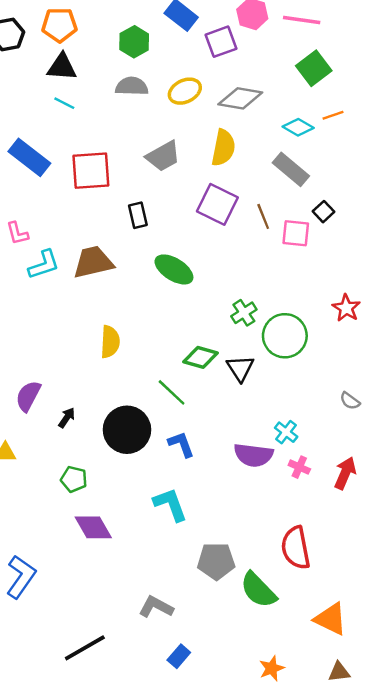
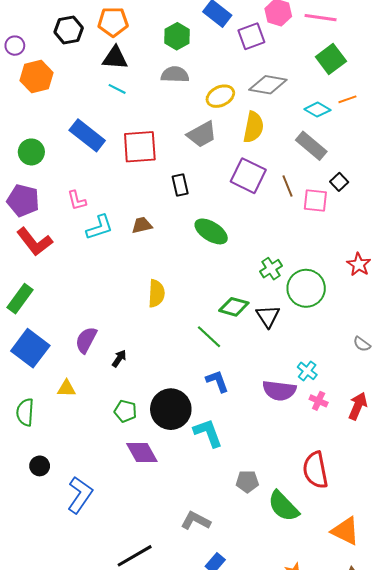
yellow ellipse: (185, 91) -> (220, 96), moved
brown trapezoid: (93, 262) -> (142, 225), size x0.6
black circle: (127, 430) -> (171, 409), moved
gray pentagon: (216, 561) -> (247, 481), size x0.7

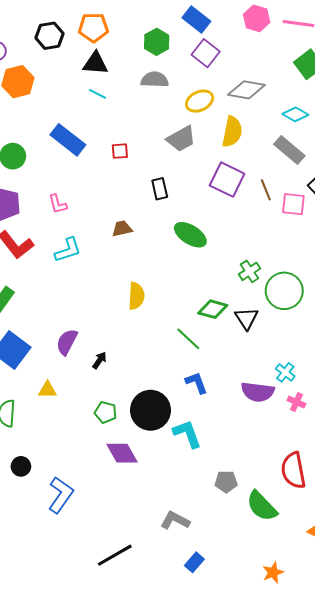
purple square: (251, 36) -> (206, 53), moved, turned -32
red square: (140, 147) -> (120, 151), size x0.5
cyan L-shape: (100, 227) -> (68, 250), moved

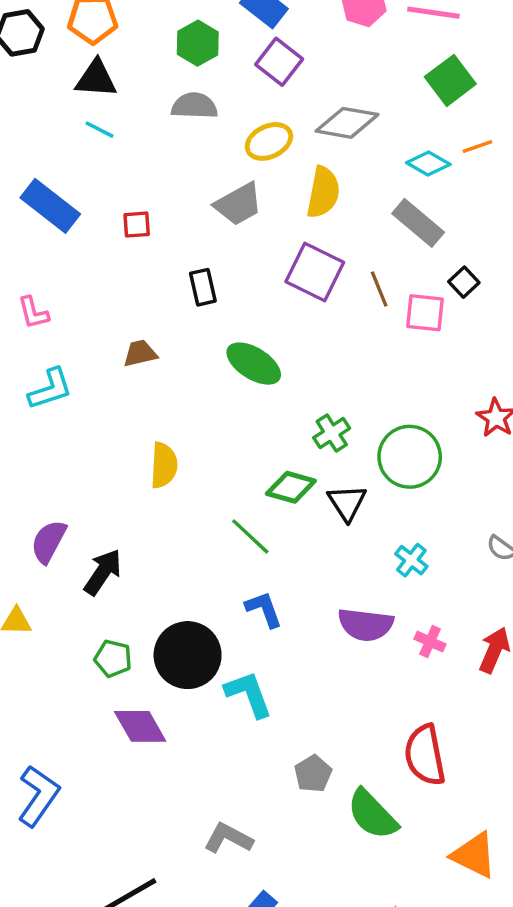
green cross: (250, 271) -> (332, 433), moved
black arrow: (100, 360) -> (103, 572), size x1.6
cyan cross: (285, 372) -> (411, 560), moved
gray pentagon: (226, 482) -> (313, 774), turned -30

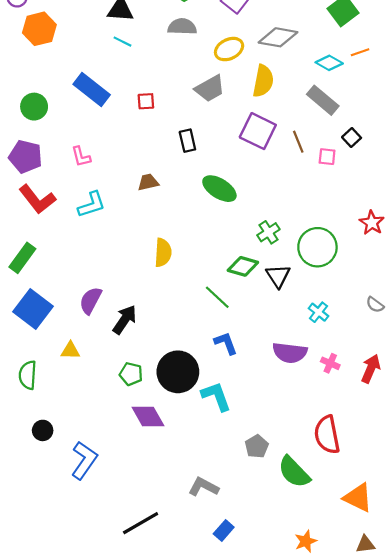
pink square: (425, 313) -> (327, 157), size x0.7

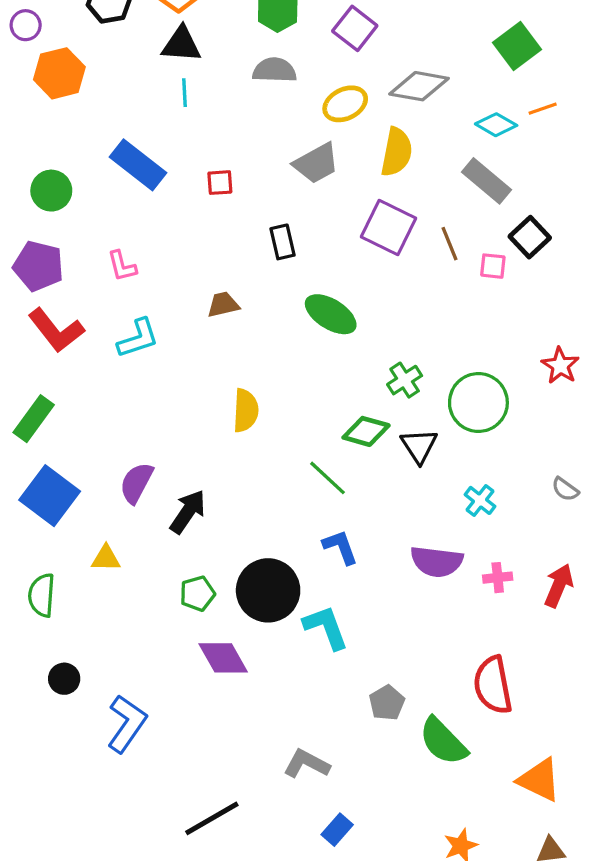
cyan line: (123, 42) -> (185, 93), turned 60
black square: (352, 137) -> (530, 237), size x1.4
pink cross: (330, 363) -> (498, 578), turned -30
green pentagon: (131, 374) -> (197, 594), turned -30

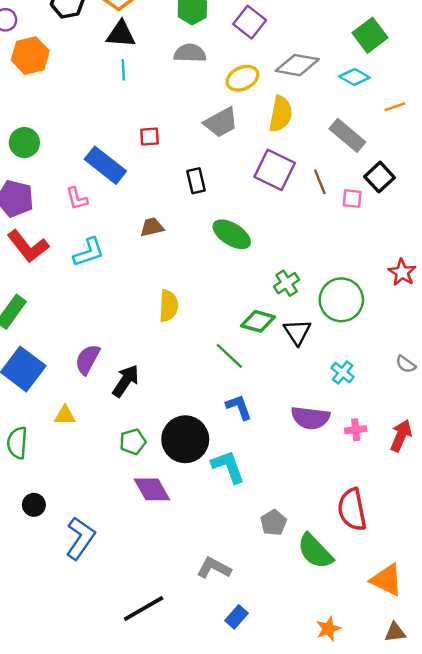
orange line: (543, 109) -> (395, 107), moved
cyan diamond: (496, 125) -> (354, 77), moved
blue rectangle: (138, 165) -> (105, 165), moved

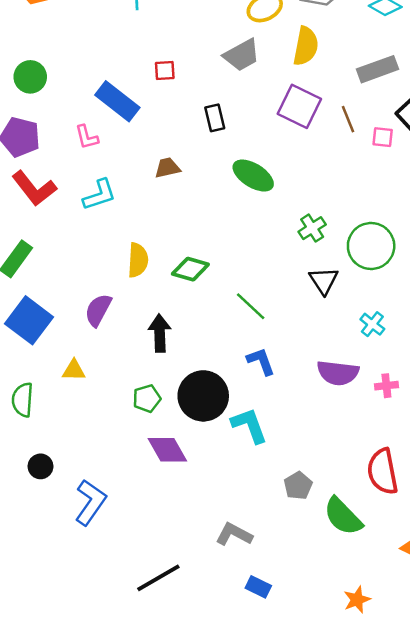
gray rectangle: (347, 135) -> (377, 69), turned -60
yellow semicircle: (169, 306) -> (138, 260), moved
green diamond: (258, 321) -> (190, 269), moved
black arrow: (126, 381) -> (160, 333), moved, turned -36
blue rectangle: (236, 617) -> (258, 587), turned 75

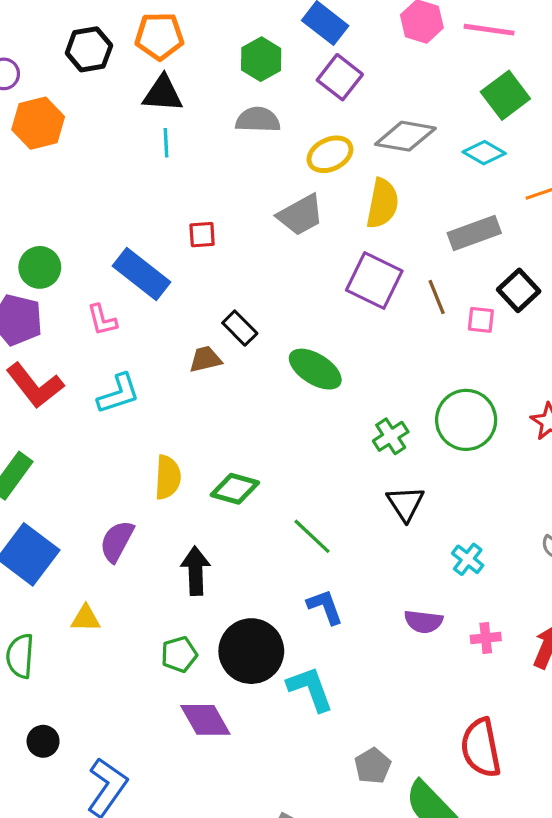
green circle: (30, 77) -> (40, 267), moved
black rectangle: (215, 118) -> (240, 328), moved, turned -32
green circle: (371, 246) -> (466, 420), moved
purple semicircle: (338, 373) -> (423, 622), size x0.7

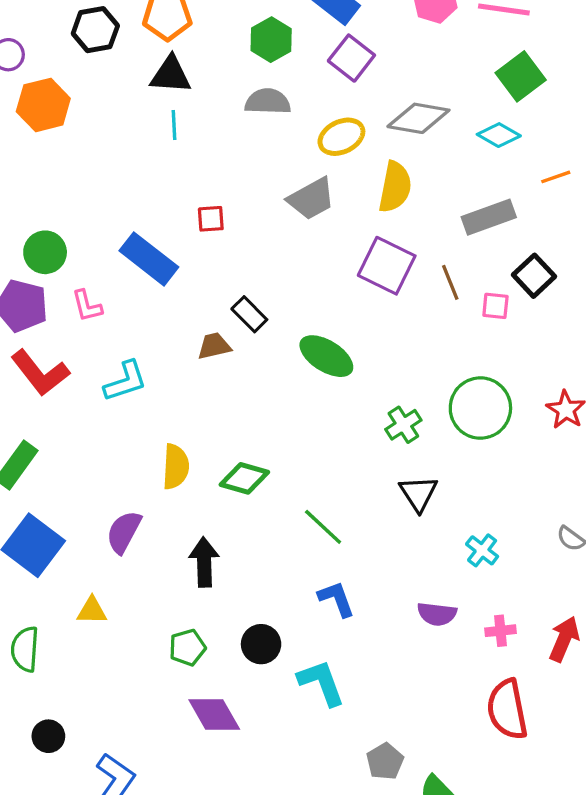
pink L-shape: (102, 320) -> (87, 306), moved
black circle: (251, 651) -> (261, 644), size x0.6
red semicircle: (481, 748) -> (507, 709), moved

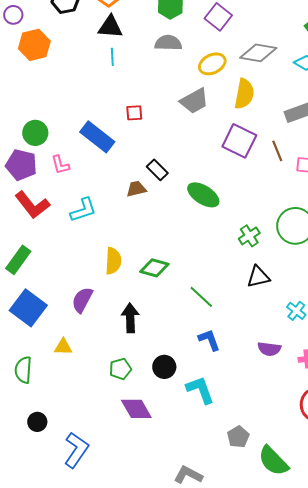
black triangle: (418, 493) -> (258, 277), turned 50

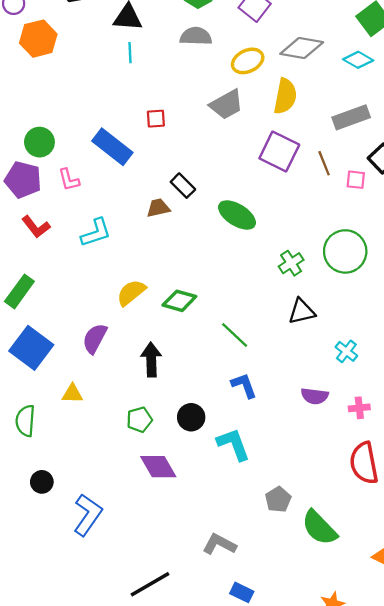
red L-shape: (32, 205) -> (36, 227), size x0.7
yellow semicircle: (113, 261) -> (131, 293), turned -132

